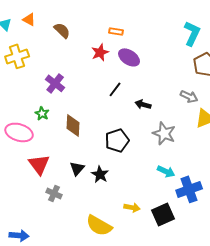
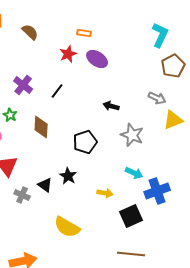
black line: (115, 89) -> (57, 91), moved
black triangle: (77, 168) -> (45, 185), moved, turned -35
yellow arrow: (132, 207) -> (105, 193), moved

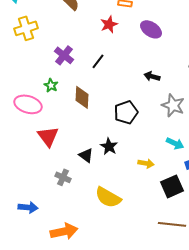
purple ellipse: (97, 59) -> (151, 29), moved
gray cross: (22, 195) -> (63, 177), moved

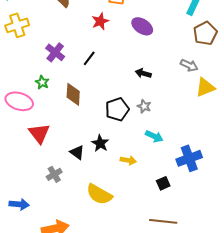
gray star: (173, 105) -> (144, 106), moved, size x0.6
cyan arrow: (175, 143) -> (154, 136), moved
yellow arrow: (146, 163) -> (128, 160), moved
gray cross: (63, 177) -> (54, 174), turned 35
black square: (172, 186) -> (163, 183), size x0.6

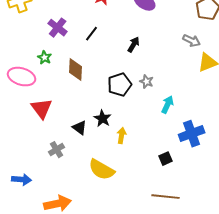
black arrow: (143, 73) -> (134, 45), moved, turned 105
cyan arrow: (154, 136) -> (168, 105), moved, turned -90
yellow arrow: (128, 160) -> (122, 136), moved, turned -91

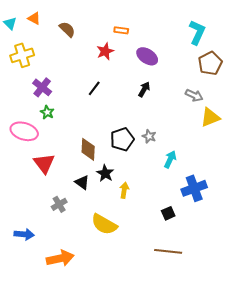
purple cross: (58, 28) -> (42, 87), moved
black arrow: (134, 45) -> (144, 89), moved
brown diamond: (76, 70) -> (88, 149), moved

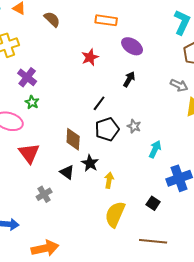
orange rectangle: (121, 30) -> (106, 20), size x1.5
red star: (105, 51) -> (90, 57), moved
black line: (94, 88) -> (99, 103), moved
black square: (168, 213) -> (153, 203), turned -32
yellow semicircle: (104, 224) -> (115, 214), moved, turned 84

